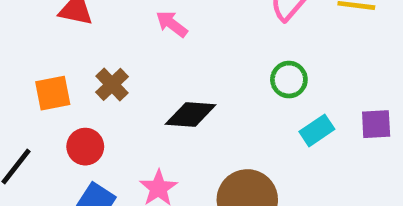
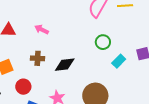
pink arrow: (172, 24) -> (42, 30), moved
brown cross: (112, 84) -> (38, 58), moved, turned -32

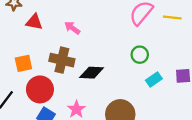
brown cross: (38, 58) -> (62, 60), size x1.5
red circle: (23, 87) -> (40, 89), size x1.5

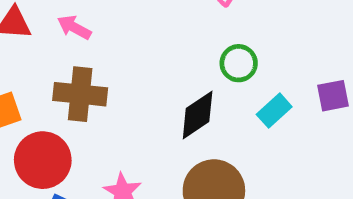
pink arrow: (72, 28) -> (74, 27), moved
black diamond: (92, 73) -> (198, 115), moved, turned -30

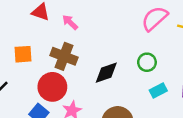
black diamond: (198, 115) -> (106, 73), moved
red circle: (43, 160) -> (52, 87), moved

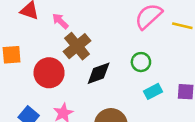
brown cross: (64, 56) -> (77, 46), moved, turned 30
red circle: (52, 87) -> (49, 73), moved

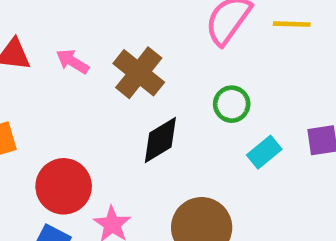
brown cross: (77, 46) -> (139, 73), moved
red circle: (49, 73) -> (64, 186), moved

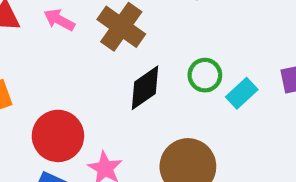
green circle: (232, 104) -> (205, 75), moved

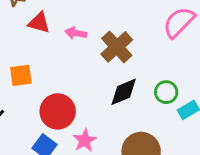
pink arrow: (59, 20) -> (76, 33), turned -30

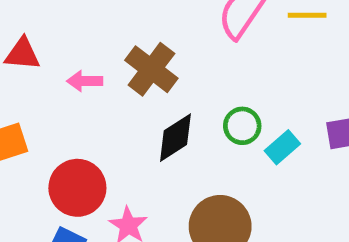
pink arrow: (76, 33) -> (85, 81), moved

